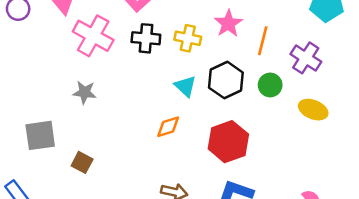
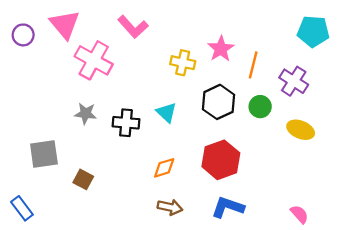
black cross: (146, 38) -> (126, 123), moved
cyan triangle: (185, 86) -> (166, 112), moved
orange diamond: (168, 127) -> (164, 168), moved

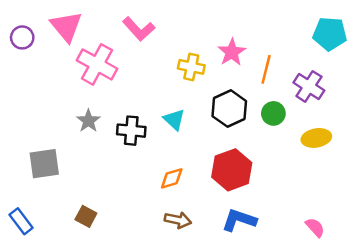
gray star: (86, 114) -> (88, 121), turned 30
yellow ellipse: (301, 130) -> (316, 138), turned -32
brown square: (83, 179) -> (86, 216), moved

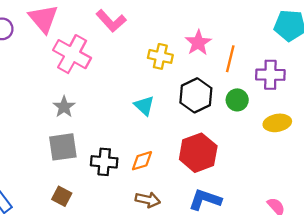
purple cross: (309, 86) -> (270, 75), turned -32
black cross: (131, 131) -> (104, 162), moved
gray square: (44, 164) -> (63, 147), moved

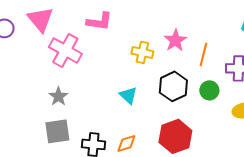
pink L-shape: (111, 21) -> (99, 21), turned -40

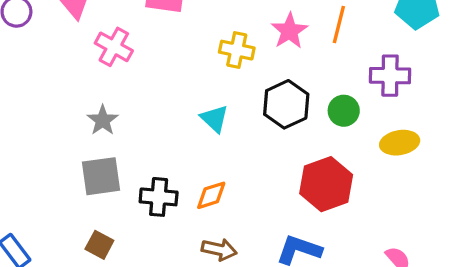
pink cross: (65, 50) -> (114, 47), size x0.7
orange line: (203, 54) -> (339, 25), moved
red hexagon: (175, 136) -> (326, 184), moved

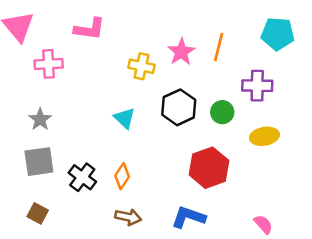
pink cross: (114, 47) -> (49, 64), turned -32
orange diamond: (211, 195) -> (122, 176), turned -40
black cross: (159, 197) -> (82, 177), turned 32

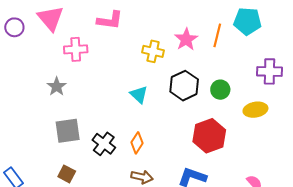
cyan pentagon: (278, 34) -> (247, 21), moved
purple cross: (257, 86) -> (270, 71), moved
gray star: (40, 119) -> (57, 87), moved

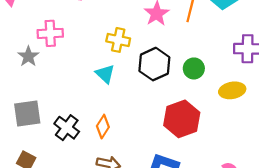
pink cross: (76, 49) -> (50, 33), moved
yellow cross: (153, 51) -> (118, 40), moved
gray star: (57, 87) -> (28, 56), moved

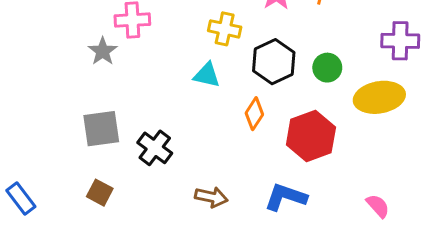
cyan triangle: (105, 74) -> (207, 75), turned -30
yellow ellipse: (232, 90) -> (379, 97), size x1.4
orange diamond: (103, 127) -> (254, 114), moved

